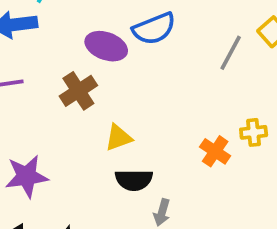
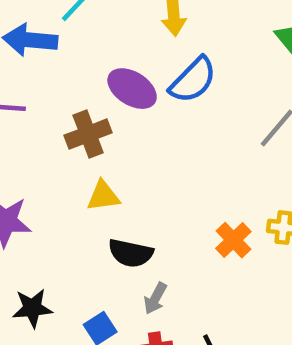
blue semicircle: (154, 29) -> (193, 80), turned -36
yellow triangle: (118, 138) -> (103, 196), moved

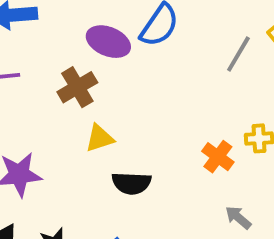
gray arrow: (155, 298) -> (238, 217), moved, turned 112

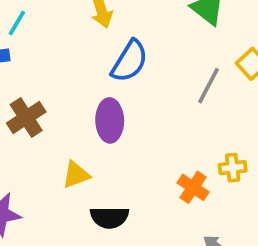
purple ellipse: (108, 42) -> (110, 120), moved, turned 69
brown cross: (77, 87) -> (26, 118), moved

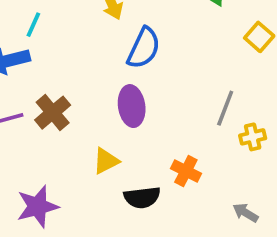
gray line: (209, 86) -> (225, 108), moved
orange cross: (193, 187) -> (186, 171), moved

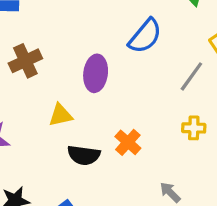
blue semicircle: (144, 48) -> (145, 36), moved
gray line: (225, 108) -> (191, 76), moved

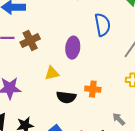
blue semicircle: (145, 36) -> (102, 25), turned -50
orange cross: (128, 142) -> (93, 89), turned -35

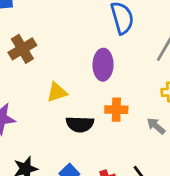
purple ellipse: (73, 48) -> (103, 65), moved
gray arrow: (119, 119) -> (156, 126), moved

